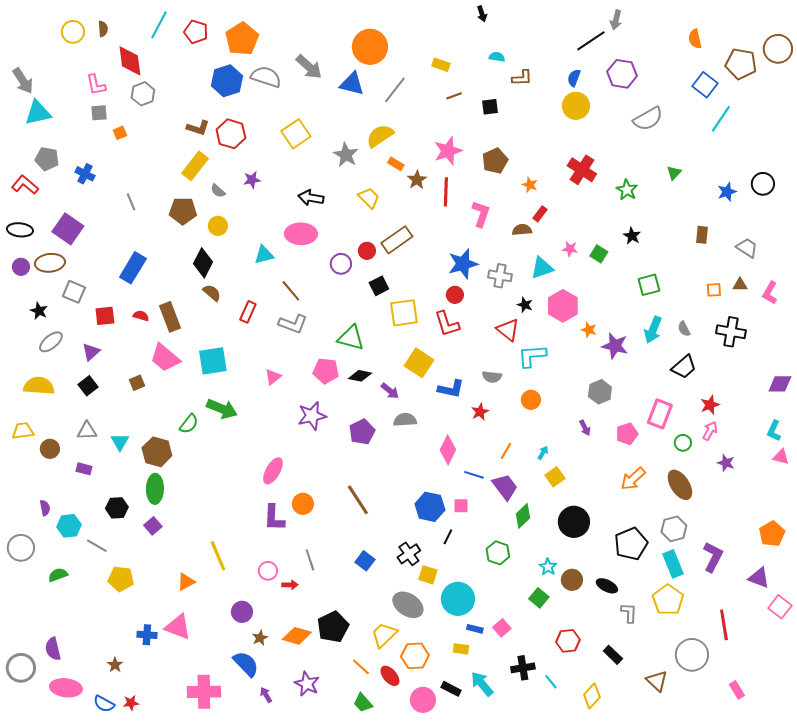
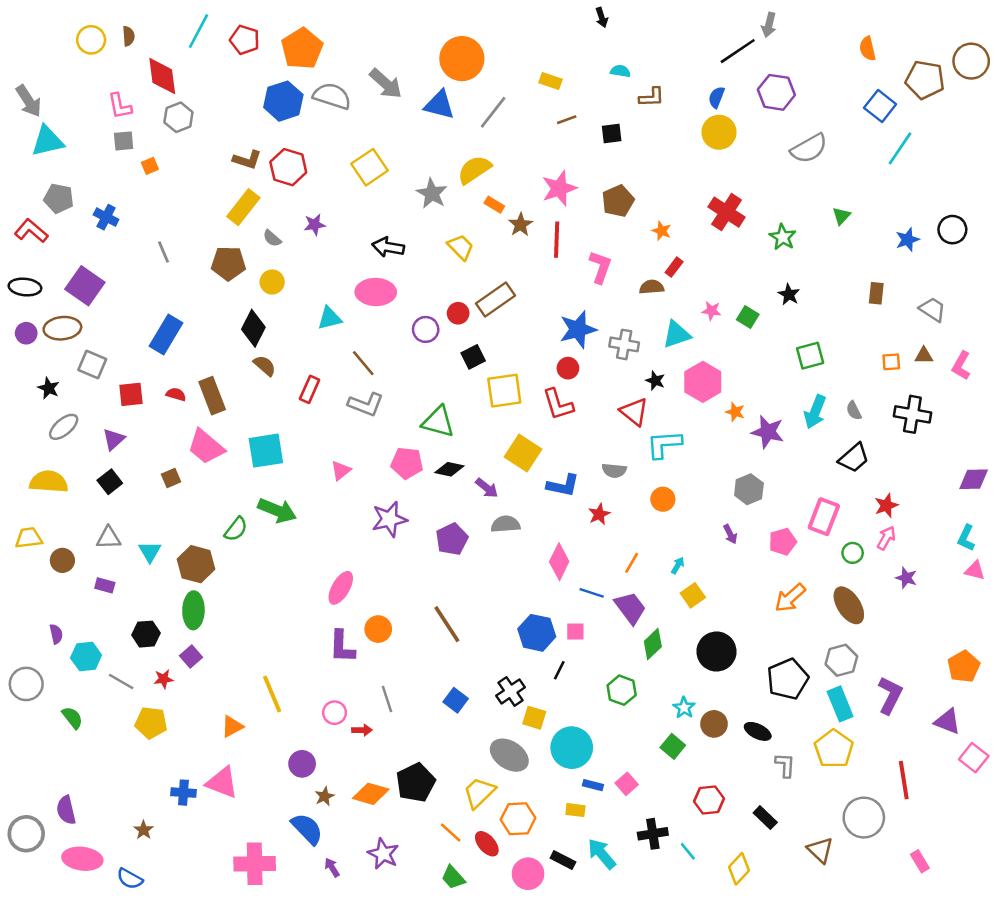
green semicircle: (58, 575) -> (72, 718), turned 72
red star: (131, 703) -> (164, 679), moved

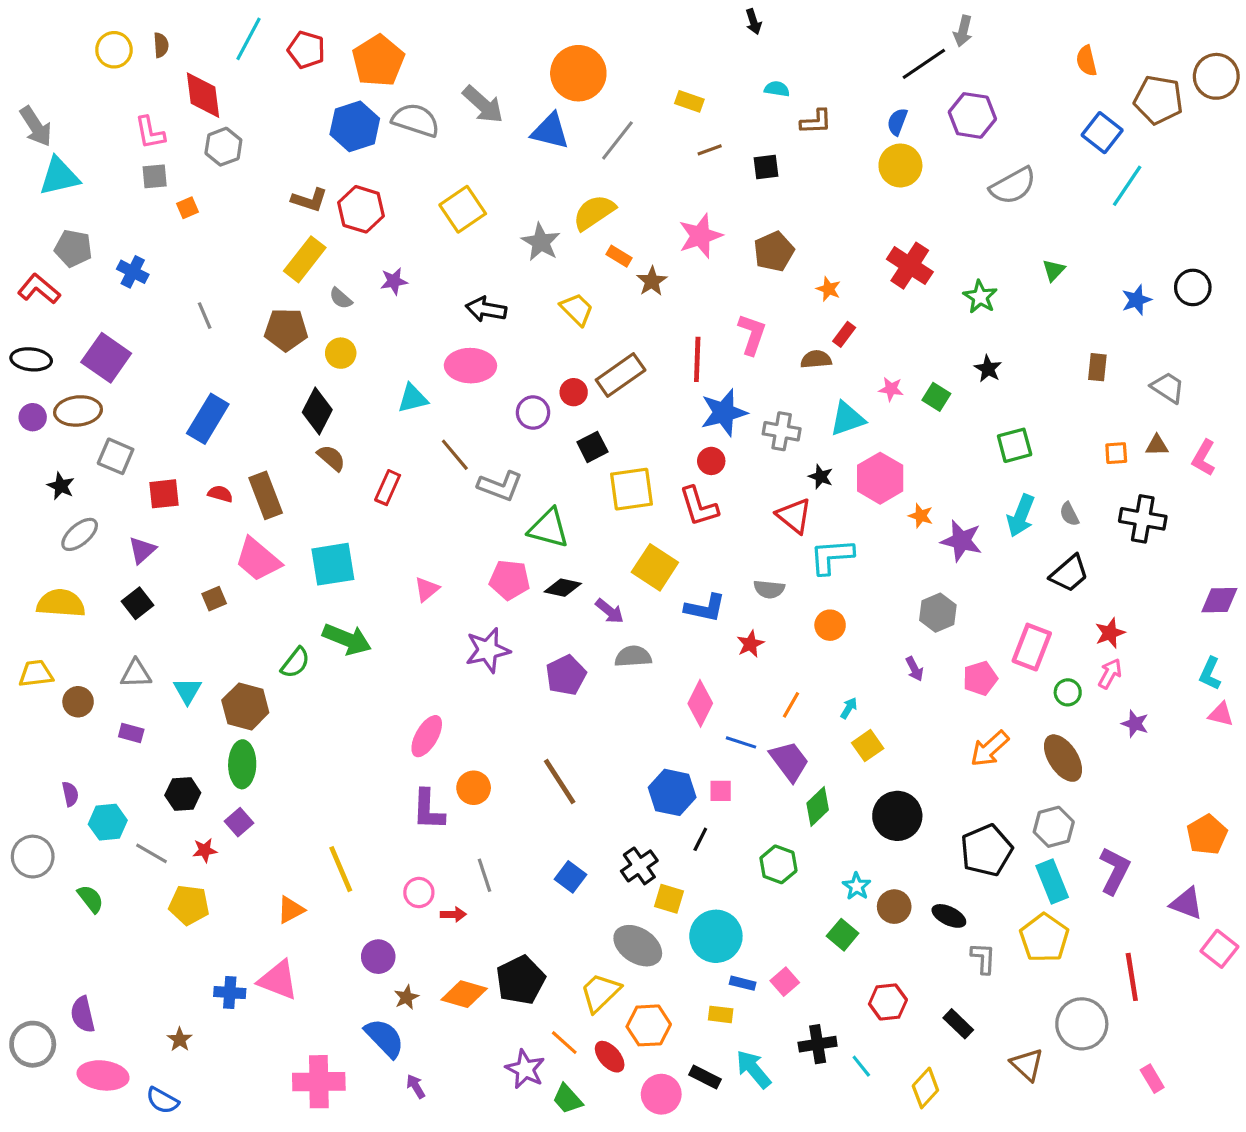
red line: (557, 240) -> (697, 359), moved
gray L-shape: (366, 404) -> (500, 486), moved
purple star: (383, 854) -> (525, 1069), moved

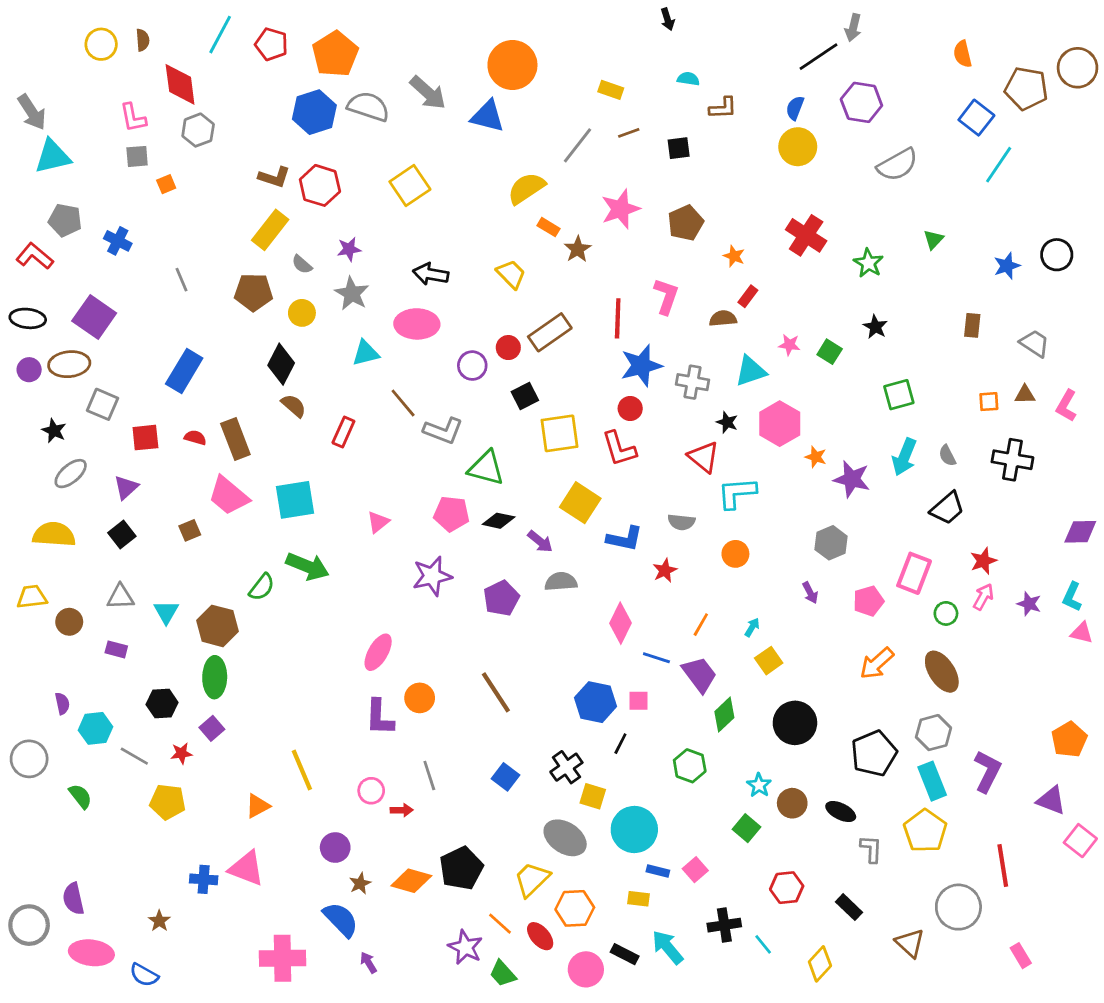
gray line: (617, 140) -> (578, 145), moved
gray star: (541, 242) -> (352, 294), moved
purple star: (1135, 724) -> (1029, 604), moved

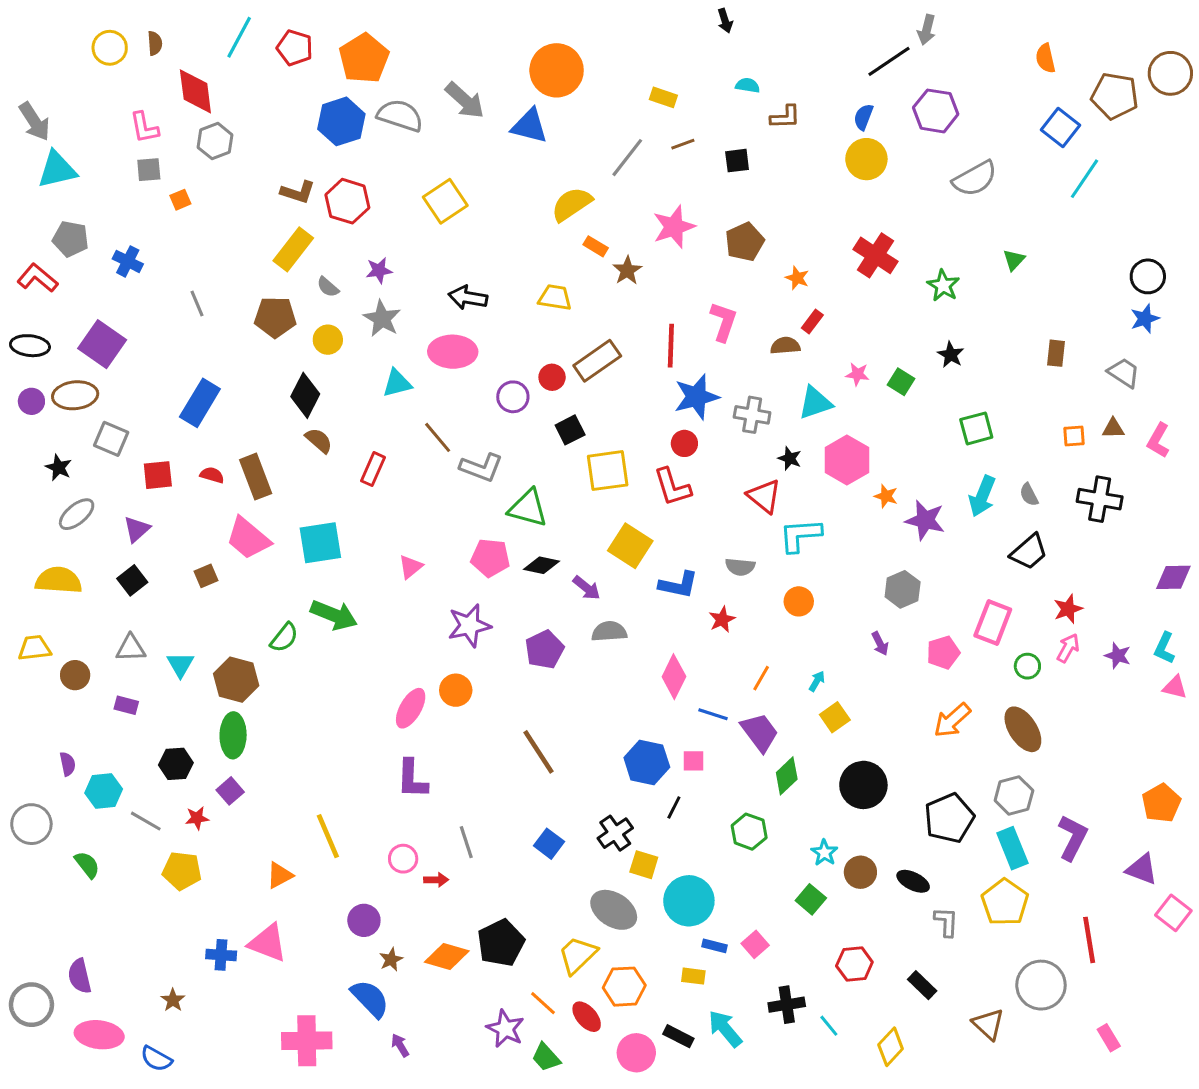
blue star: (1007, 266) -> (1145, 319), moved
yellow trapezoid: (511, 274) -> (555, 298), turned -36
orange circle: (420, 698) -> (456, 690), moved

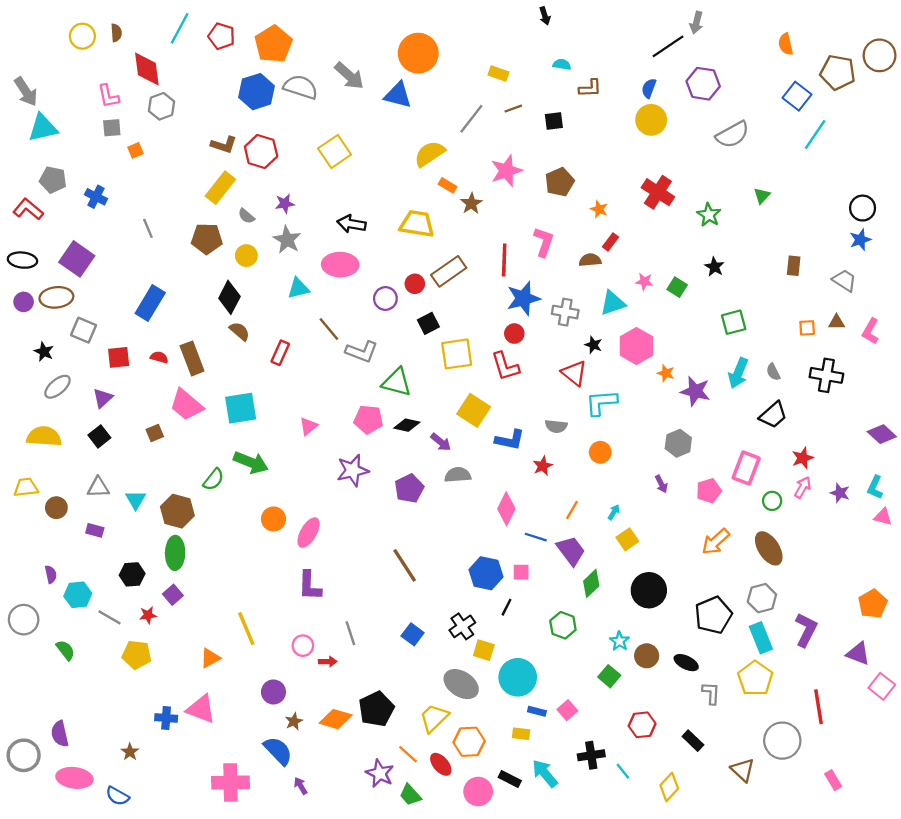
yellow trapezoid: (555, 298) -> (417, 224), size x1.4
purple diamond: (1173, 577) -> (882, 434), turned 44
orange circle: (456, 690) -> (273, 519), moved

